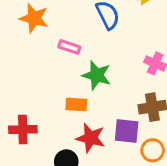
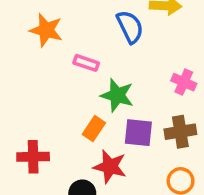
orange rectangle: (76, 105) -> (94, 129), turned -60
purple square: (127, 131) -> (138, 133), moved

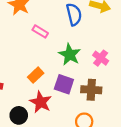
green star: (117, 95) -> (70, 55), moved

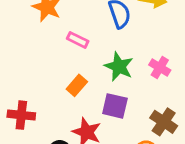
orange rectangle: (36, 75) -> (77, 85), moved
brown cross: (91, 90) -> (164, 122), moved, turned 36

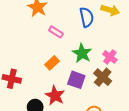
brown cross: (164, 122) -> (103, 77), moved

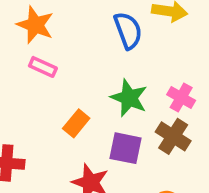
pink rectangle: (56, 32) -> (43, 67), moved

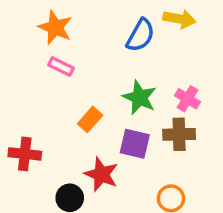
blue semicircle: (128, 30) -> (141, 35), turned 48
brown cross: (173, 136) -> (179, 134), turned -36

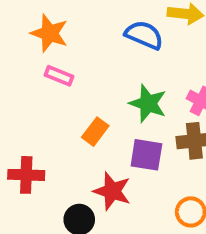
blue semicircle: (141, 35) -> (144, 35), turned -92

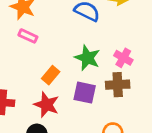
red star: (112, 191) -> (46, 105), moved

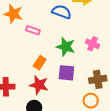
pink rectangle: (28, 36) -> (33, 30), moved
brown cross: (118, 85) -> (98, 79), moved

